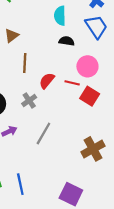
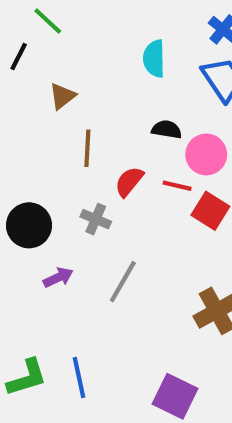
black semicircle: (67, 41) -> (167, 129), moved
gray cross: (29, 100) -> (96, 219), turned -32

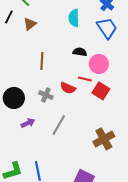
brown triangle: (62, 96) -> (30, 24), moved
red semicircle: (129, 182) -> (68, 88), moved, turned -105

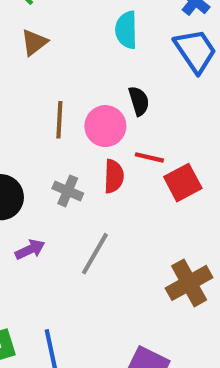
black semicircle: (80, 52) -> (139, 101), turned 64
pink circle: (99, 64) -> (105, 126), moved
red semicircle: (68, 88) -> (114, 176), turned -112
red square: (101, 91) -> (183, 183), turned 30

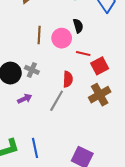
red semicircle: (114, 176) -> (68, 79), moved
gray cross: (68, 191) -> (32, 70), moved
brown cross: (189, 283) -> (100, 95), moved

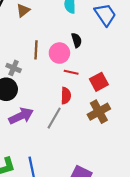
red line: (83, 54) -> (71, 72), moved
gray cross: (32, 70) -> (14, 68), moved
purple arrow: (25, 99) -> (21, 116), size x1.6

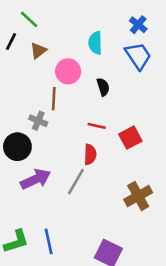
pink circle: (59, 53) -> (68, 71), moved
gray cross: (14, 68) -> (38, 121), moved
brown cross: (99, 112) -> (138, 196), moved

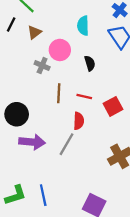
brown line: (54, 99) -> (59, 93), moved
gray cross: (38, 121) -> (42, 65), moved
purple arrow: (36, 179) -> (32, 142), turned 30

